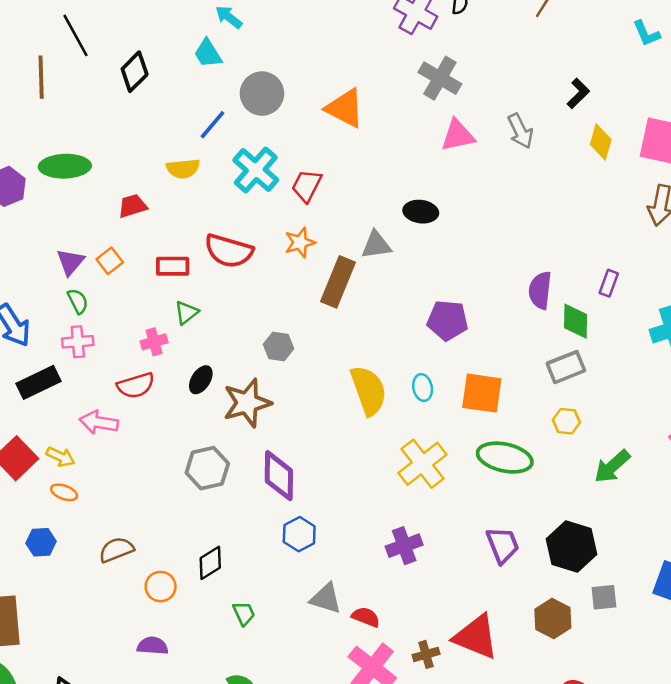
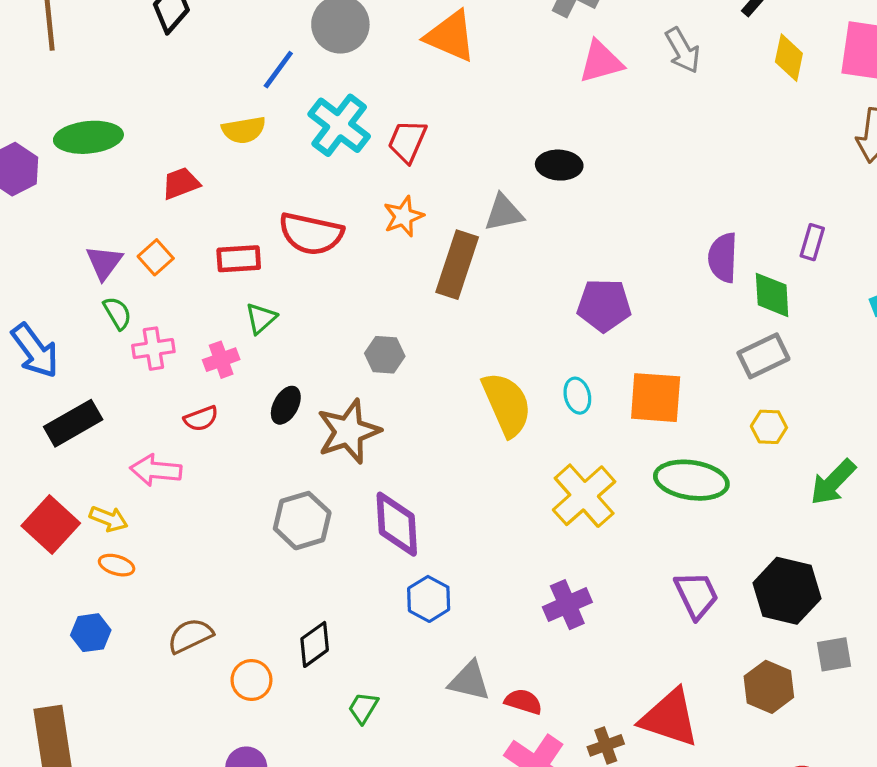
pink cross: (78, 342) -> (153, 349), moved
red semicircle: (136, 385) -> (201, 419), size x0.7
green trapezoid: (244, 613) -> (363, 708), turned -120

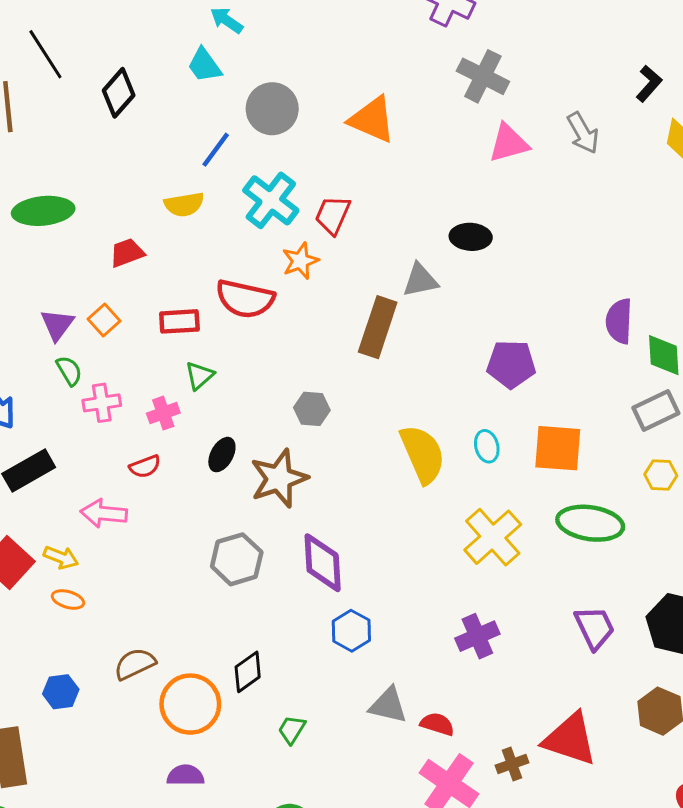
orange star: (403, 216) -> (300, 261), moved
blue hexagon: (91, 633) -> (61, 692), moved
orange circle: (251, 680) -> (190, 704), size x1.6

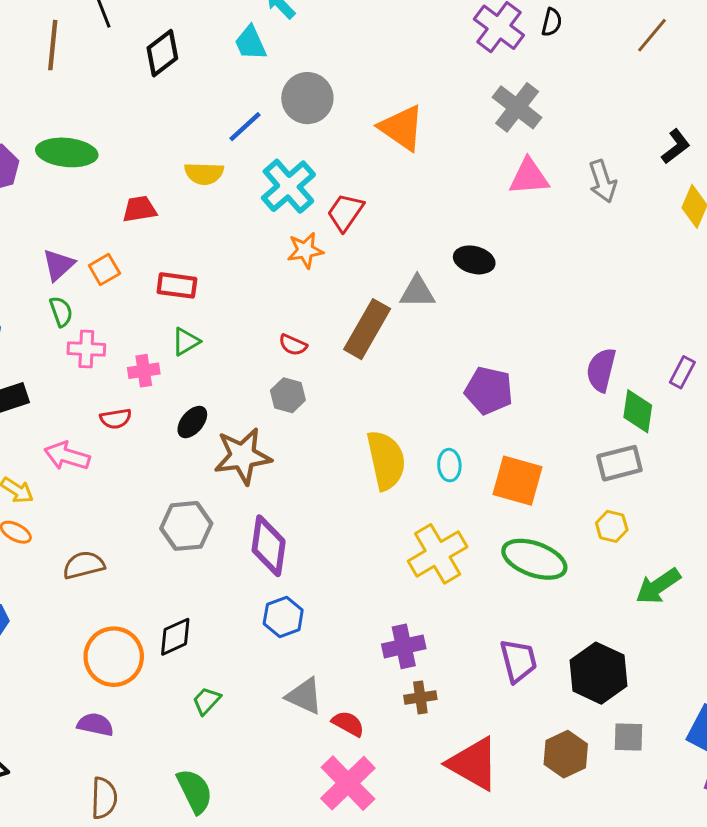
red semicircle: (245, 299) -> (293, 345), moved, size x0.5
brown semicircle: (135, 664) -> (84, 565), moved
brown cross: (512, 764) -> (420, 697), moved

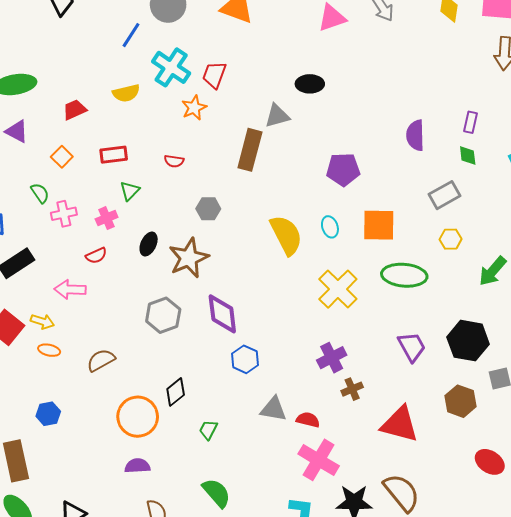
yellow semicircle: (204, 173) -> (126, 93), moved
purple triangle: (58, 265) -> (17, 131), moved, turned -35
red semicircle: (293, 345) -> (174, 161), moved
green diamond: (638, 411) -> (468, 155), moved, size x0.7

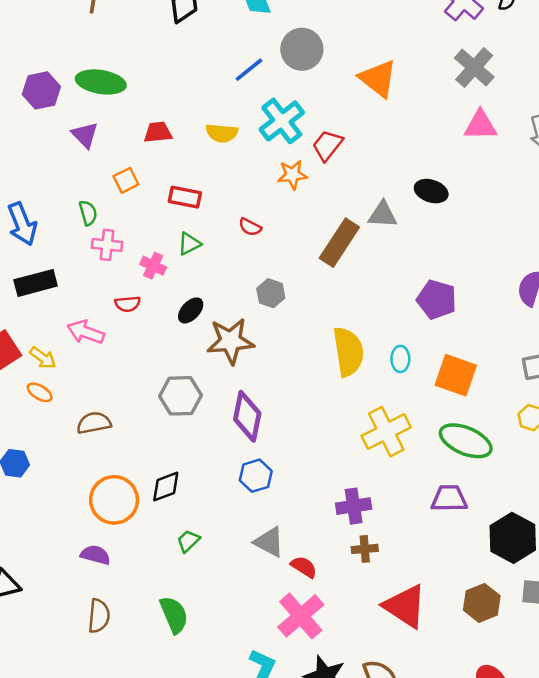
pink cross: (107, 218) -> (153, 266), turned 30
purple trapezoid: (412, 347) -> (449, 499), moved, turned -80

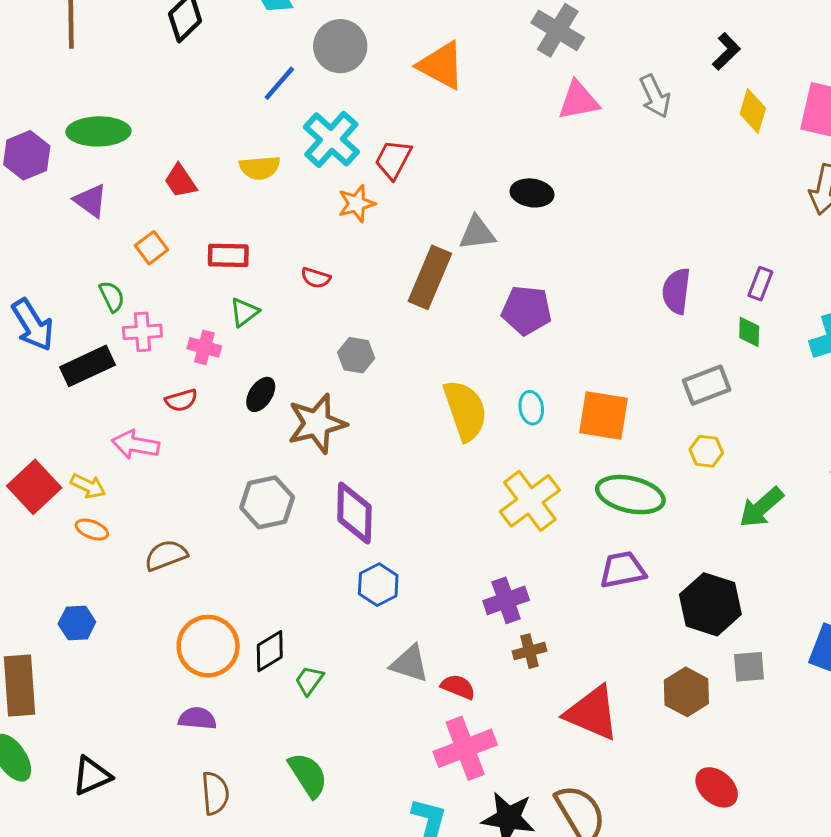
red trapezoid: (158, 132) -> (180, 181), turned -108
black rectangle: (36, 283) -> (88, 366), moved
purple pentagon: (437, 300) -> (527, 310), moved
black diamond: (166, 487) -> (270, 651), moved
pink cross: (301, 616) -> (465, 748), turned 30

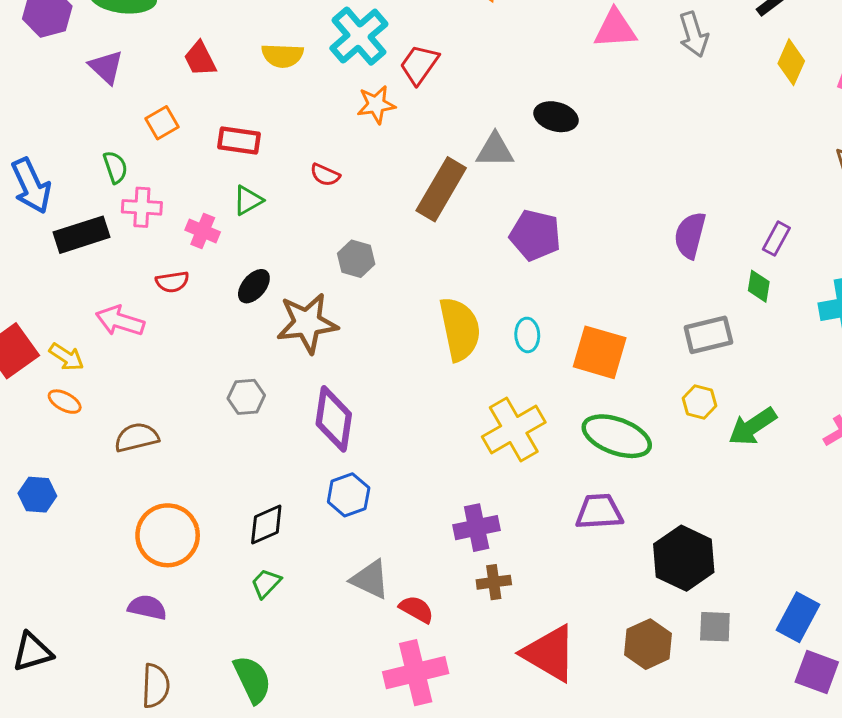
gray hexagon: (267, 502) -> (246, 397), size x0.7
green arrow: (761, 507) -> (753, 426), moved
black diamond: (270, 651) -> (266, 525), moved

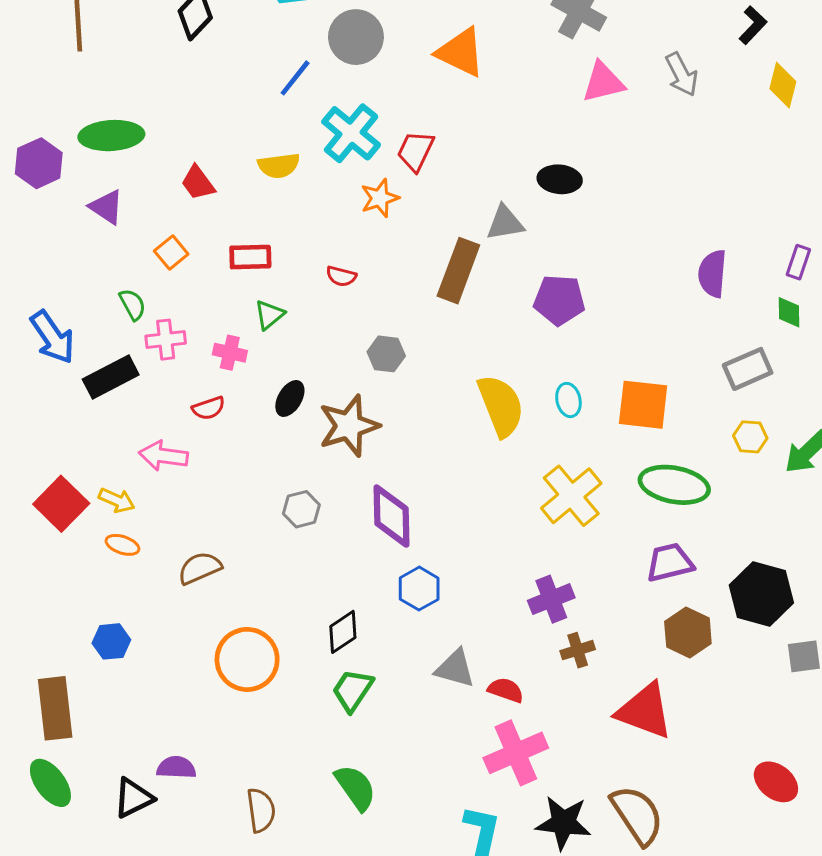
green trapezoid: (266, 583) -> (353, 690), size x1.4
purple semicircle: (147, 607) -> (176, 767), moved
brown hexagon: (648, 644) -> (688, 633), moved

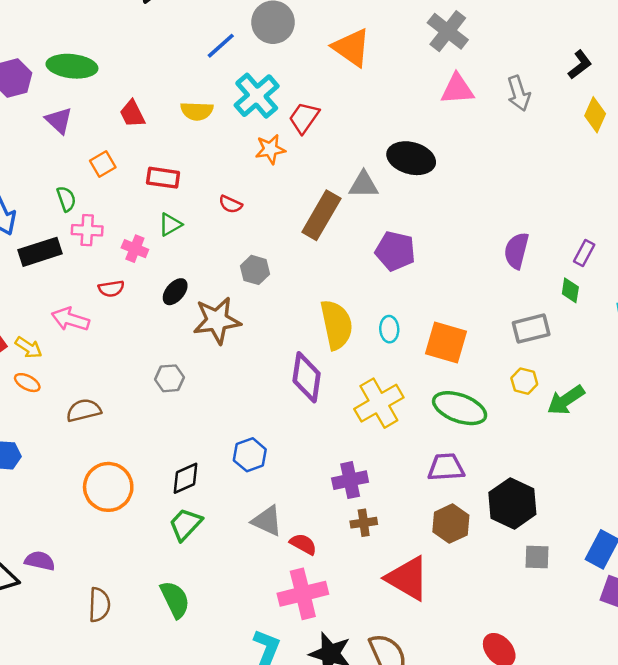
black ellipse: (560, 179) -> (411, 158), size x1.4
purple diamond: (391, 516) -> (307, 377), moved

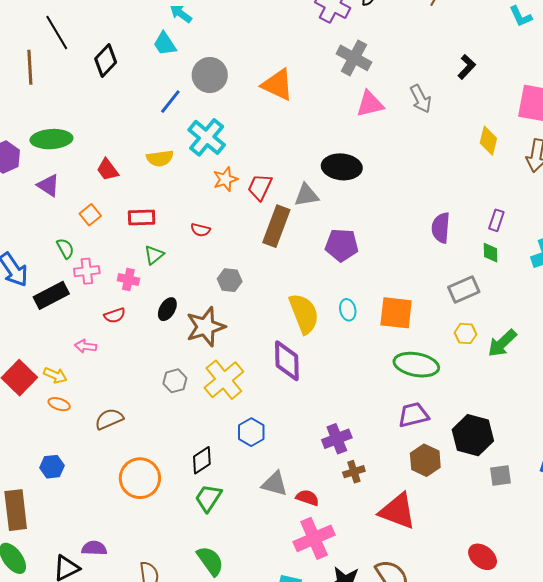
yellow diamond: (595, 115) -> (488, 141), moved
red trapezoid: (304, 118) -> (260, 187), moved
pink arrow: (70, 319) -> (86, 346), size x0.7
yellow cross: (379, 403) -> (224, 380), moved

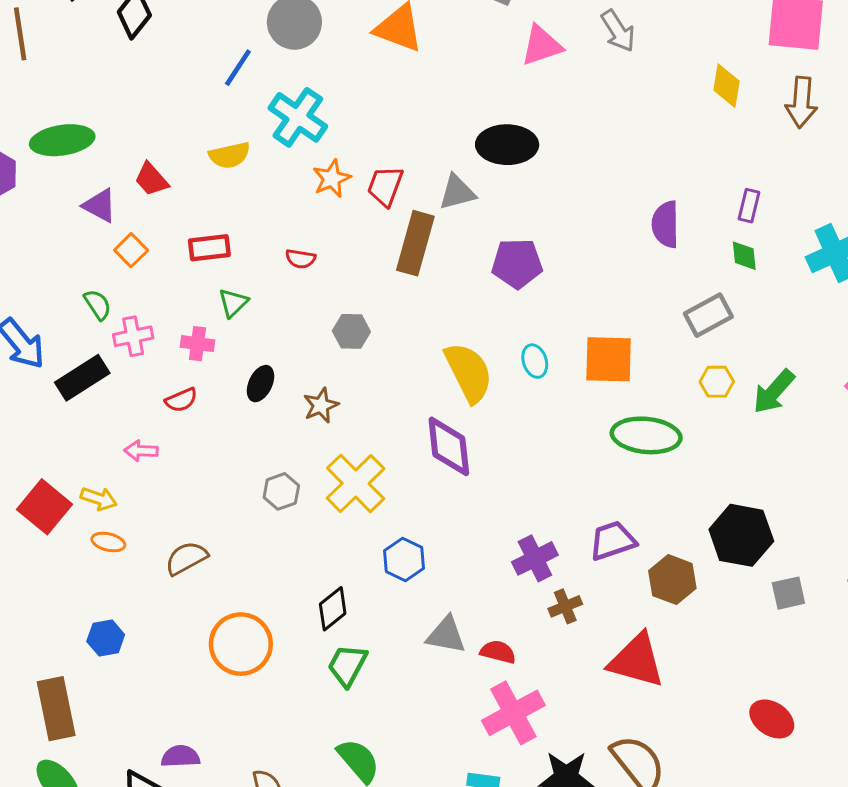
purple triangle: (48, 185) -> (100, 206), moved
brown star: (206, 327) -> (321, 405), size x0.6
purple trapezoid: (413, 415) -> (613, 541), moved

